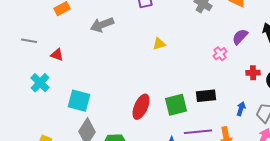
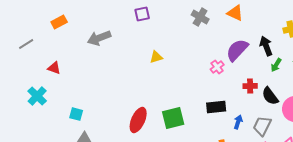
purple semicircle: (240, 37) -> (237, 50), size x1.4
gray line: (29, 41) -> (26, 44), moved, turned -42
black rectangle: (206, 96) -> (216, 107), moved
cyan square: (79, 101) -> (76, 114), size x0.6

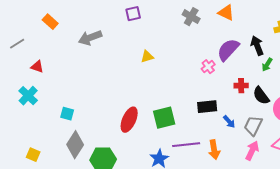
orange rectangle: (59, 22) -> (50, 22), turned 70
red triangle: (54, 68) -> (37, 67), moved
blue arrow: (238, 122) -> (229, 122), turned 120

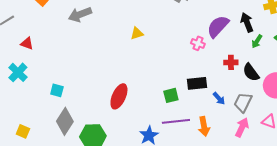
pink cross: (208, 67) -> (198, 43), turned -32
green square: (164, 118) -> (171, 95), moved, size x0.7

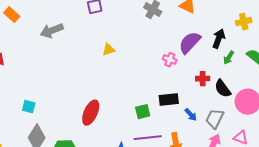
black arrow: (247, 22) -> (219, 39), turned 42

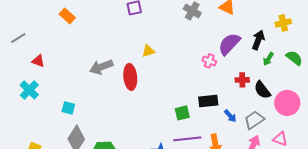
orange rectangle: (12, 15) -> (67, 16), moved
gray arrow: (52, 31) -> (101, 67), moved
red ellipse: (91, 113) -> (130, 77), moved, turned -30
gray trapezoid: (215, 119) -> (254, 120), turned 30

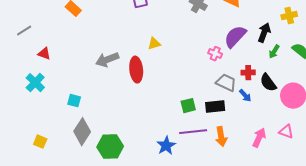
black rectangle: (208, 101) -> (215, 107), moved
blue arrow: (230, 116) -> (245, 96), moved
gray trapezoid: (254, 120) -> (226, 83), moved, turned 60

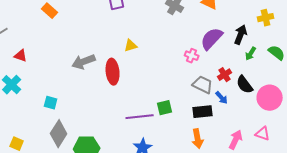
red cross: (248, 73) -> (225, 75), turned -32
black rectangle: (215, 107) -> (203, 112), moved
purple line: (193, 132) -> (140, 117), moved

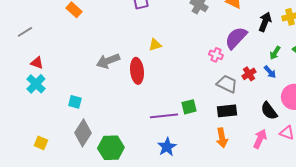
black arrow: (241, 35) -> (265, 22), moved
red triangle: (21, 56) -> (37, 63), moved
black semicircle: (245, 85) -> (269, 111), moved
blue arrow: (222, 98) -> (270, 72), moved

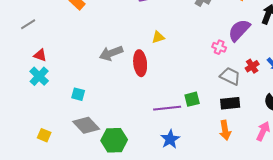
gray diamond: (83, 133) -> (86, 125), turned -76

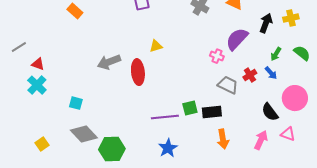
gray line: (28, 24) -> (19, 47), moved
black rectangle: (230, 103) -> (212, 112), moved
yellow square: (44, 135) -> (42, 144), turned 32

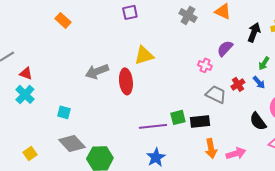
purple semicircle: (237, 39) -> (225, 48), size x0.7
yellow triangle: (156, 46) -> (144, 55), size x1.5
pink arrow: (261, 140) -> (236, 153), moved, turned 48

